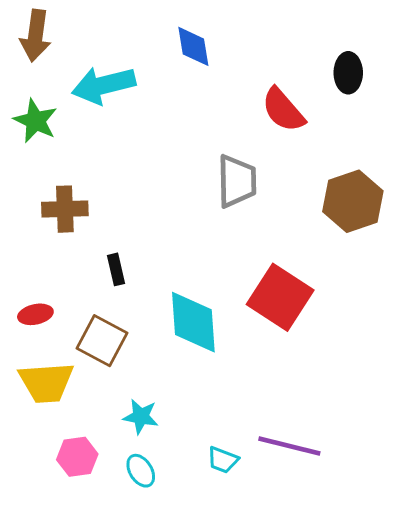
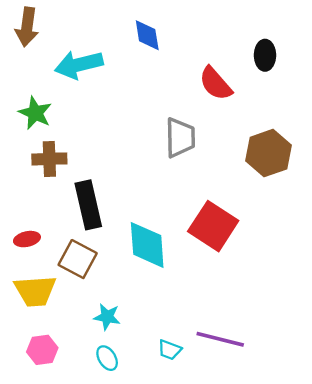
green star: (35, 121) -> (35, 113), moved
black rectangle: (116, 269) -> (88, 205), size x2.0
pink hexagon: (77, 457) -> (42, 350), moved

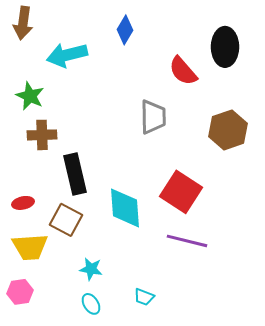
blue diamond: (147, 35) -> (125, 30), turned 40
black ellipse: (265, 55) -> (225, 47), size x1.5
purple line: (220, 339) -> (187, 241), moved
pink hexagon: (42, 350) -> (20, 292), moved

